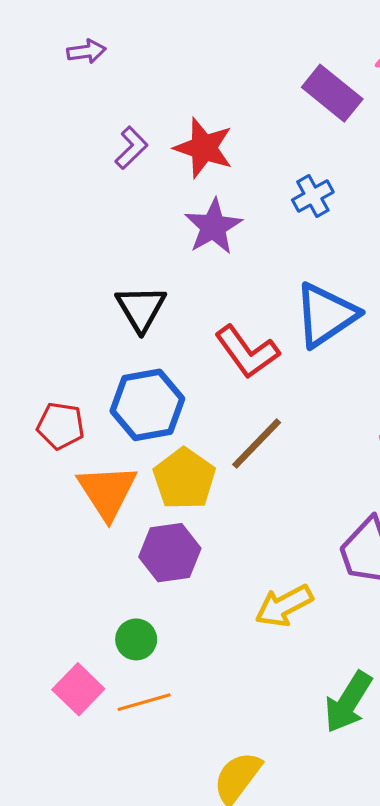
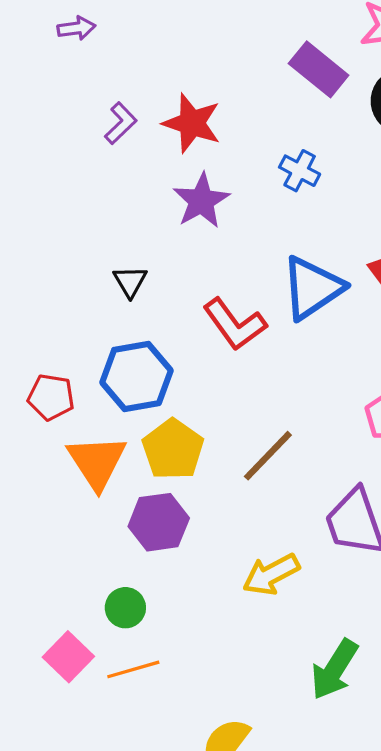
blue cross: (313, 196) -> (300, 171), turned -33
black triangle: (141, 308) -> (130, 282), size x0.7
brown line: (257, 443) -> (268, 456), moved

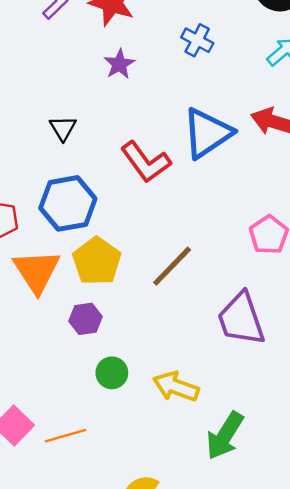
purple star: (201, 201) -> (119, 64), size x0.7
purple hexagon: (159, 522) -> (86, 319), size x0.7
yellow arrow: (271, 574) -> (176, 387), moved, turned 48
green circle: (125, 608) -> (112, 373), moved

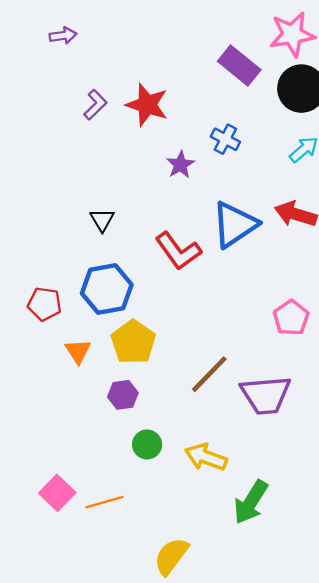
purple star: (119, 64) -> (180, 165), moved
brown line: (172, 266) -> (209, 374), moved
orange triangle: (37, 271) -> (78, 351), size x0.6
purple trapezoid: (241, 319) -> (266, 395), turned -76

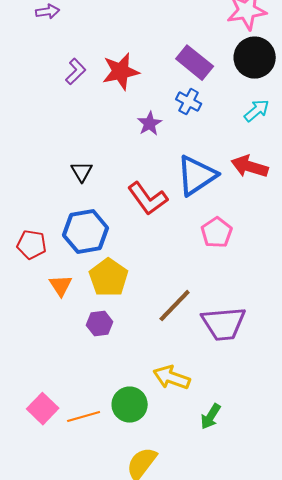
purple rectangle: (239, 66) -> (195, 63), moved
red star: (147, 105) -> (121, 72), turned -30
pink pentagon: (291, 318) -> (217, 233), moved
green circle: (147, 444) -> (130, 405), moved, size x1.4
green arrow: (251, 502) -> (211, 417), size x0.7

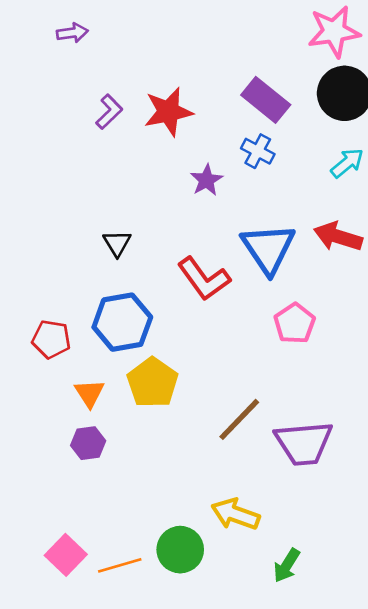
blue triangle: (197, 176) -> (268, 248), turned -30
purple hexagon: (100, 324) -> (88, 443), moved

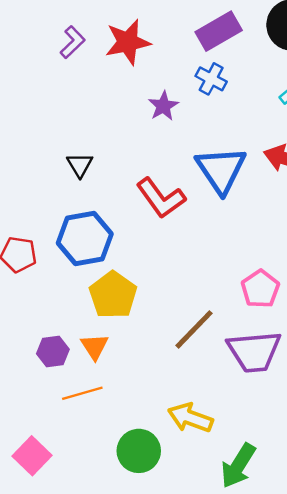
purple rectangle: (266, 100) -> (219, 31), turned -69
pink pentagon: (295, 323) -> (260, 289), moved
orange triangle: (89, 393) -> (95, 347), moved
orange line: (120, 565) -> (82, 393), moved
green arrow: (287, 565) -> (238, 466), size x1.4

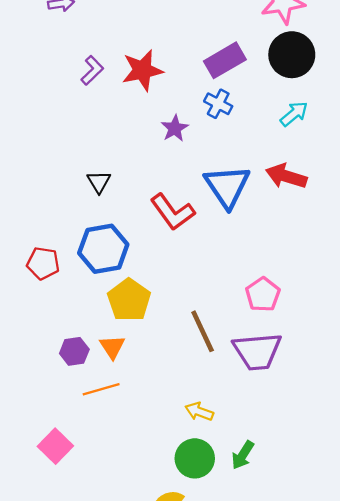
brown line: (194, 329) -> (203, 331), turned -69
yellow arrow: (190, 418) -> (199, 412), size x0.7
green circle: (139, 451) -> (195, 458), moved
green arrow: (238, 466) -> (243, 455), size x0.7

